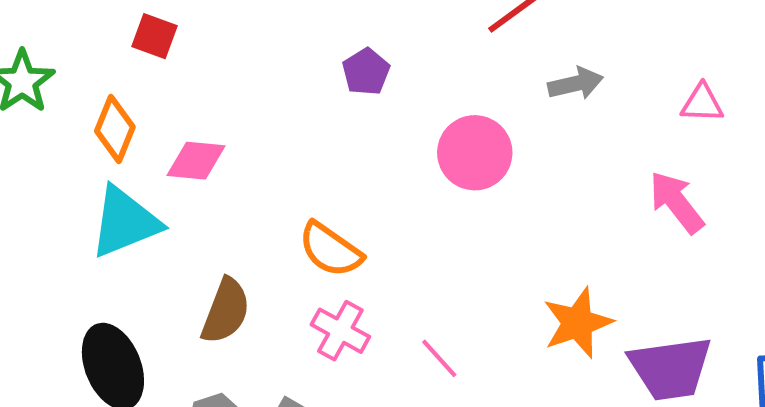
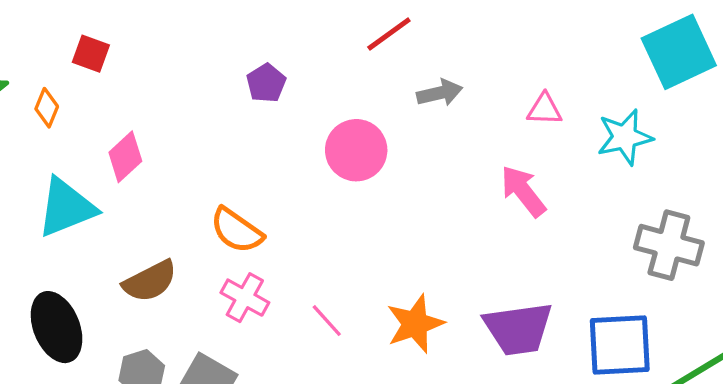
orange diamond: (115, 129) -> (47, 108), moved, size x0.7
pink diamond: (196, 161) -> (125, 157), turned -48
brown semicircle: (226, 311) -> (150, 281), turned 42
orange star: (578, 323) -> (415, 324), moved

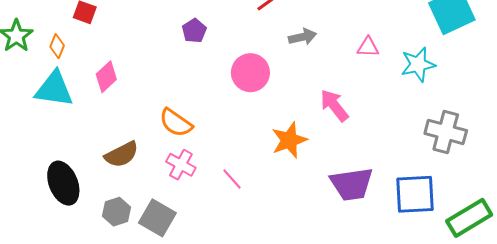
pink arrow: (523, 191) -> (334, 105), moved
cyan triangle: (66, 208) -> (54, 89), moved, turned 30
orange star: (415, 324) -> (289, 140), moved

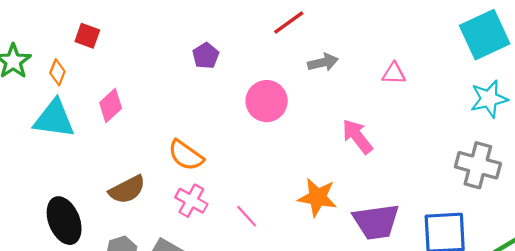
cyan star: (418, 64) -> (489, 99), moved
orange star: (289, 140) -> (317, 197), moved, turned 30

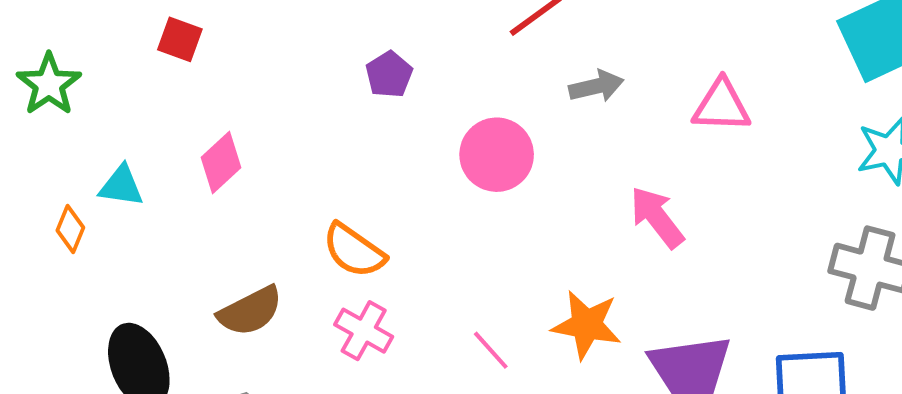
orange diamond: (57, 72) -> (70, 229), moved
pink triangle: (394, 73) -> (721, 106), size x1.4
cyan triangle: (54, 119) -> (121, 186), size x0.6
pink line: (247, 216) -> (491, 350), moved

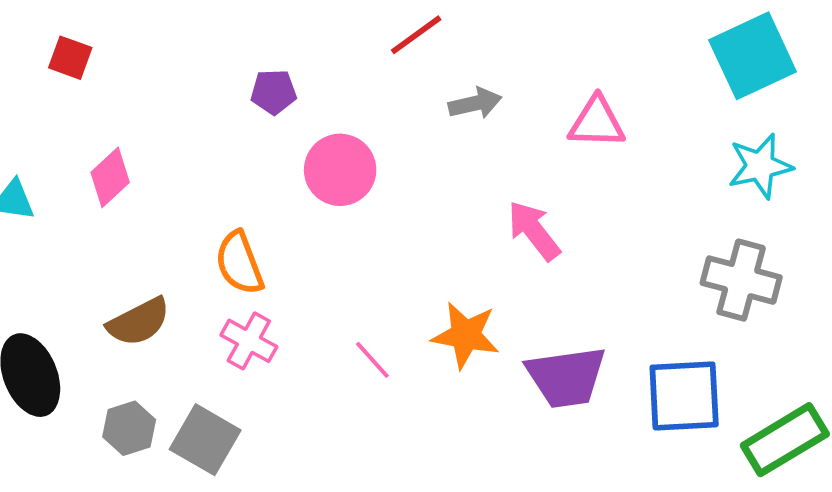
purple pentagon: (389, 75) -> (274, 92), turned 30
pink circle: (497, 155) -> (340, 170), moved
orange semicircle: (354, 250) -> (239, 263), turned 34

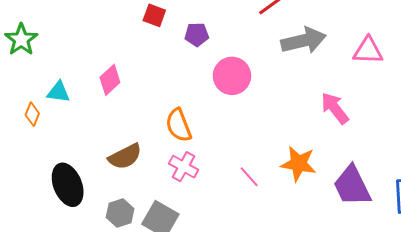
red square: (70, 58) -> (154, 15), moved
gray arrow: (475, 103) -> (304, 41), size x1.6
purple trapezoid: (566, 377) -> (352, 186), turned 72

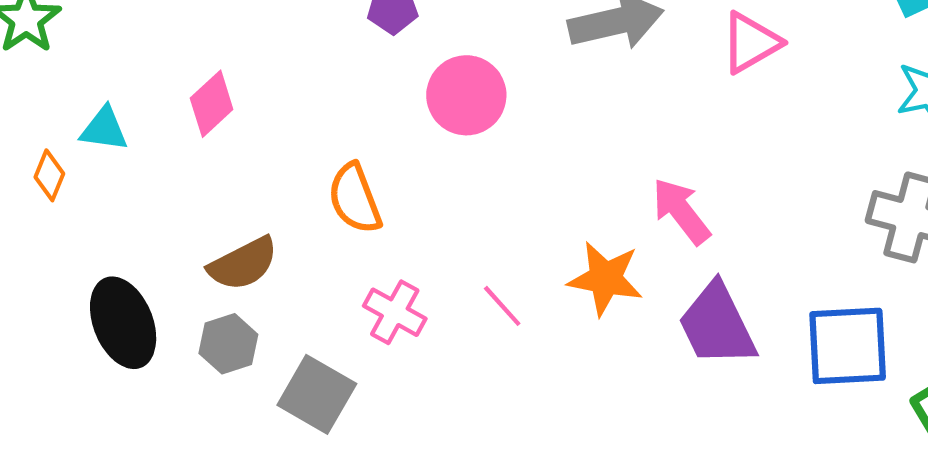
pink triangle: (368, 51) -> (751, 43), turned -32
pink arrow: (335, 108) -> (681, 211), moved
pink cross: (184, 167) -> (395, 312), moved
gray hexagon: (120, 213) -> (228, 344), moved

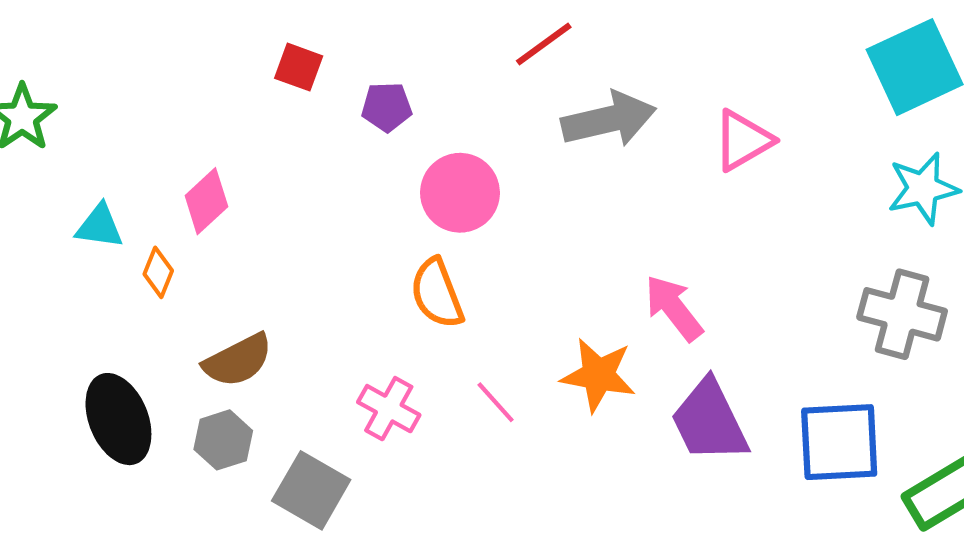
orange diamond: (49, 175) -> (158, 272), moved
orange semicircle: (355, 198) -> (437, 293), moved

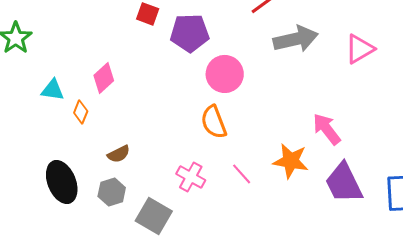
purple pentagon: (387, 107) -> (190, 33), size x1.6
brown semicircle: (238, 360) -> (119, 154), size x0.7

